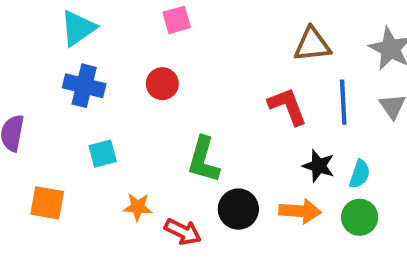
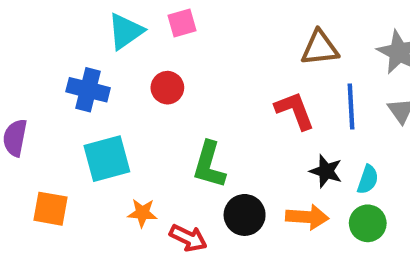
cyan triangle: (78, 28) -> (126, 31), moved
cyan square: (103, 154) -> (107, 159), size x1.6

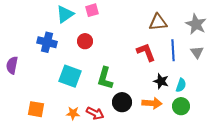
cyan square: (107, 159) -> (70, 76), moved, turned 35
orange square: (50, 209) -> (36, 109), moved
orange star: (142, 213) -> (73, 113), moved

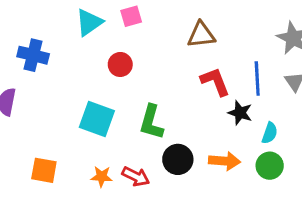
brown triangle: (158, 22) -> (201, 35), moved
blue cross: (47, 42) -> (33, 55), moved
black star: (161, 81) -> (240, 113), moved

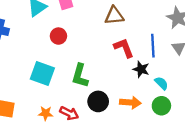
cyan semicircle: (270, 133) -> (161, 83), turned -64

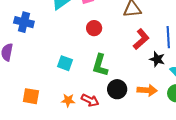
red circle: (58, 36) -> (94, 28), moved
red L-shape: (124, 48) -> (141, 39), turned 70
cyan square: (42, 74) -> (65, 63), size x0.7

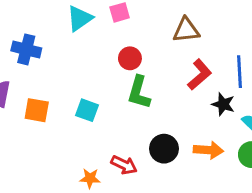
green L-shape: (100, 65) -> (139, 92), moved
orange square: (31, 96) -> (37, 110), moved
orange star: (68, 100) -> (90, 178), moved

